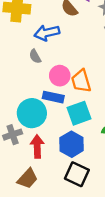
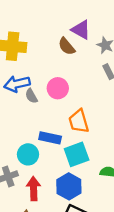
blue arrow: (47, 33) -> (17, 84), moved
pink circle: (60, 76) -> (58, 88), moved
cyan circle: (32, 113) -> (28, 154), size x0.7

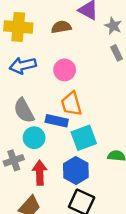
brown semicircle: (67, 46) -> (61, 27), moved, turned 120
gray semicircle: (31, 96) -> (24, 111), moved, size x1.6
orange trapezoid: (79, 121) -> (71, 104), moved

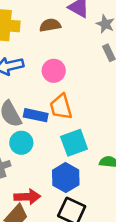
blue rectangle: (57, 121) -> (36, 115), moved
red arrow: (40, 173) -> (27, 197), moved, turned 90

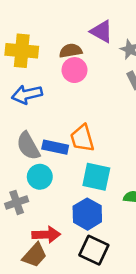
pink circle: (54, 71) -> (74, 70), moved
cyan square: (74, 143) -> (96, 177), turned 32

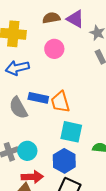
brown semicircle: (71, 51) -> (51, 18), moved
blue rectangle: (55, 147) -> (38, 98), moved
cyan circle: (40, 177) -> (27, 151), moved

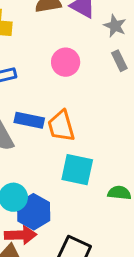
pink circle: (54, 49) -> (66, 62), moved
blue hexagon: (64, 161) -> (34, 212), moved

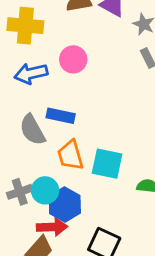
pink circle: (66, 62) -> (73, 59), moved
orange trapezoid: (61, 126) -> (70, 155), moved

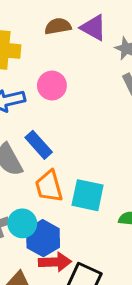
blue rectangle: (61, 116) -> (39, 145), turned 36
red arrow: (52, 227) -> (55, 262), moved

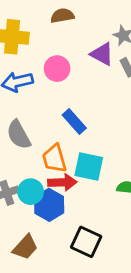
purple triangle: (93, 28) -> (102, 54), moved
blue rectangle: (39, 145) -> (74, 121), moved
red arrow: (55, 262) -> (62, 182), moved

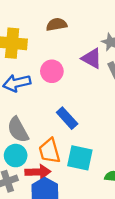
red arrow: (62, 182) -> (38, 172), moved
cyan circle: (31, 192) -> (16, 156), moved

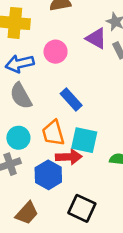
gray semicircle: (18, 130) -> (21, 96), moved
red arrow: (38, 172) -> (69, 157), moved

